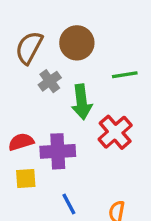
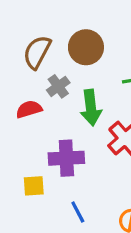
red semicircle: (21, 142) -> (29, 109), moved

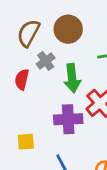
red semicircle: (29, 109) -> (22, 79), turned -60
purple cross: (66, 158) -> (68, 119), moved

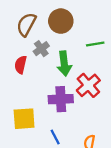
yellow square: (26, 142) -> (24, 119), size x1.5

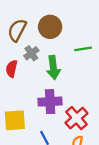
red cross: (88, 85) -> (76, 118), moved

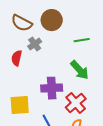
brown semicircle: (17, 30) -> (22, 23), turned -90
green arrow: (53, 68) -> (80, 70), moved, turned -35

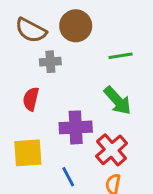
gray cross: (35, 44) -> (50, 62), turned 32
red semicircle: (17, 58) -> (31, 99), moved

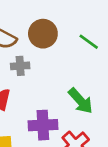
green line: (121, 56) -> (89, 42), moved, turned 45

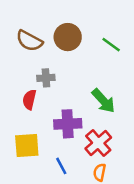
gray cross: (20, 66) -> (46, 78), moved

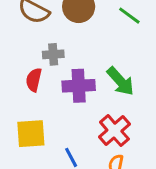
purple cross: (68, 124) -> (79, 86), moved

